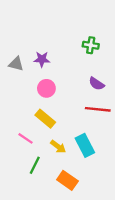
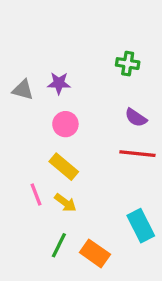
pink line: (25, 138) -> (36, 195), turned 35
cyan rectangle: (85, 145) -> (141, 226), moved
yellow arrow: (58, 147) -> (65, 203), moved
green line: (35, 165) -> (59, 245), moved

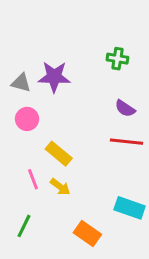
purple star: (59, 83) -> (54, 77), size x1.5
pink circle: (65, 124) -> (27, 119), moved
cyan rectangle: (141, 226) -> (130, 208), turned -44
green line: (59, 245) -> (24, 226), moved

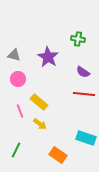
purple star: (54, 77) -> (48, 57), moved, turned 30
pink line: (33, 179) -> (20, 111), moved

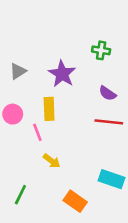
gray triangle: (14, 55) -> (18, 71), turned -48
pink circle: (18, 79) -> (13, 114), moved
yellow rectangle: (39, 102) -> (49, 109), moved, turned 48
pink line: (20, 111) -> (37, 132), moved

